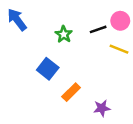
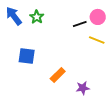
green star: (64, 34) -> (37, 17), moved
blue square: (48, 69) -> (27, 56), moved, turned -30

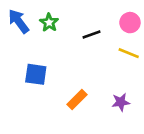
black line: (80, 24) -> (92, 34), moved
purple star: (83, 88) -> (121, 102), moved

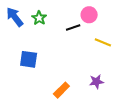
pink circle: (130, 23) -> (89, 15), moved
orange rectangle: (77, 99) -> (61, 90), moved

